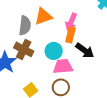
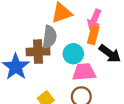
gray semicircle: (25, 25) -> (50, 37), moved
brown cross: (24, 49) -> (38, 52), turned -30

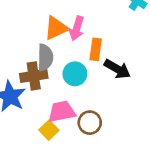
pink arrow: (94, 20) -> (77, 28), moved
pink trapezoid: (84, 72) -> (62, 112), moved

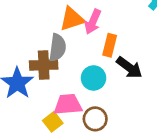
cyan circle: (75, 74) -> (94, 78), moved

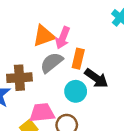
gray semicircle: (57, 48) -> (52, 63), moved, turned -135
cyan circle: (94, 78) -> (76, 91), moved

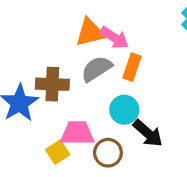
pink arrow: (63, 38) -> (114, 38), turned -85
black arrow: (96, 78) -> (148, 133), moved

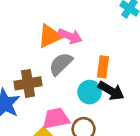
orange rectangle: (132, 67) -> (103, 67), moved
black arrow: (148, 133) -> (111, 91), moved

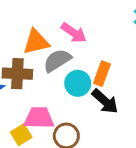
orange triangle: (50, 36) -> (36, 42), moved
cyan circle: (90, 92) -> (78, 83), moved

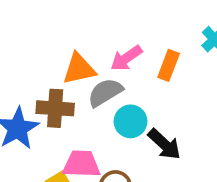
pink arrow: (74, 33) -> (126, 58), turned 110
orange rectangle: (102, 74) -> (169, 65), moved

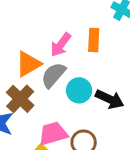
brown cross: (55, 108) -> (20, 99), turned -32

